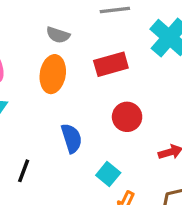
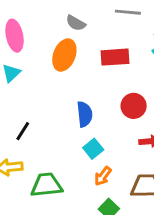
red circle: (127, 117) -> (134, 106), moved
blue semicircle: (72, 138) -> (85, 114), moved

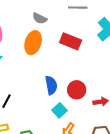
red rectangle: (115, 57) -> (71, 41), turned 30
red circle: (134, 106) -> (77, 90), moved

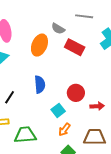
gray semicircle: (40, 18) -> (58, 29), moved
blue semicircle: (51, 85) -> (40, 84), moved

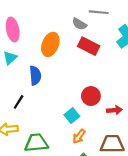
gray semicircle: (58, 29) -> (79, 24), moved
blue semicircle: (40, 84) -> (35, 75), moved

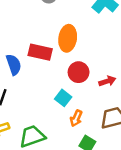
orange ellipse: (50, 44) -> (68, 38), moved
red rectangle: (89, 46) -> (40, 52), moved

